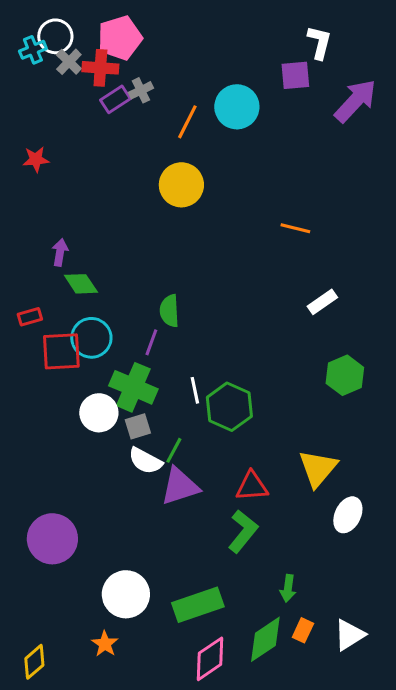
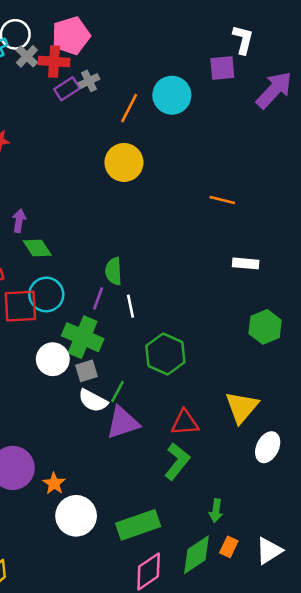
white rectangle: (322, 302) -> (246, 263), turned 40
white line: (195, 390) -> (130, 306), moved
orange star: (105, 644) -> (54, 483), moved

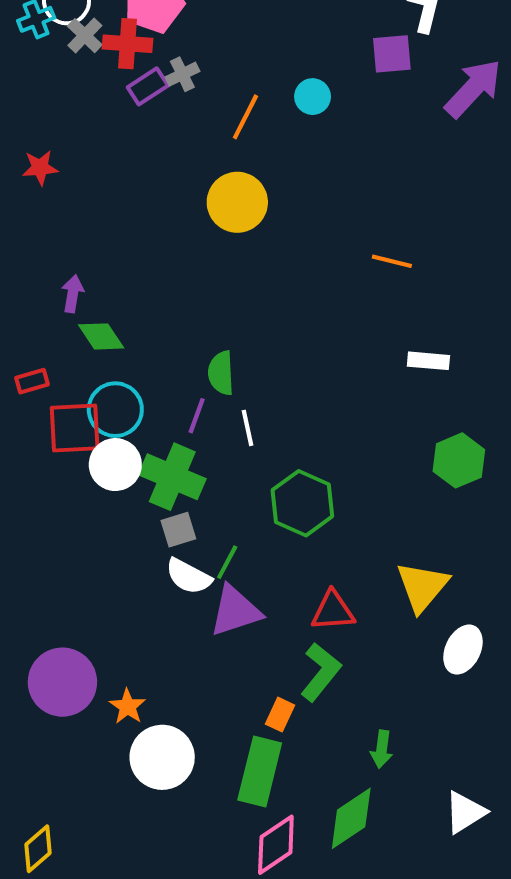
cyan circle: (172, 95) -> (313, 97), size x0.6
white circle: (53, 359) -> (115, 465), moved
green rectangle: (138, 525) -> (260, 772), turned -57
orange rectangle: (229, 547) -> (280, 715), moved

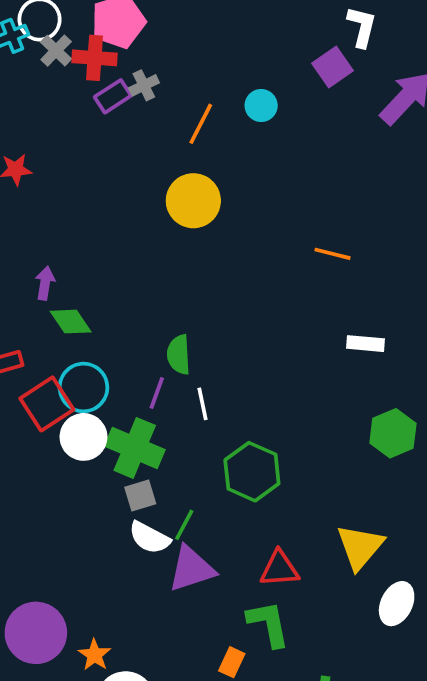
purple square: (392, 54) -> (333, 67), turned -30
red square: (75, 428) -> (47, 404), turned -30
green L-shape: (321, 672) -> (268, 624), turned -50

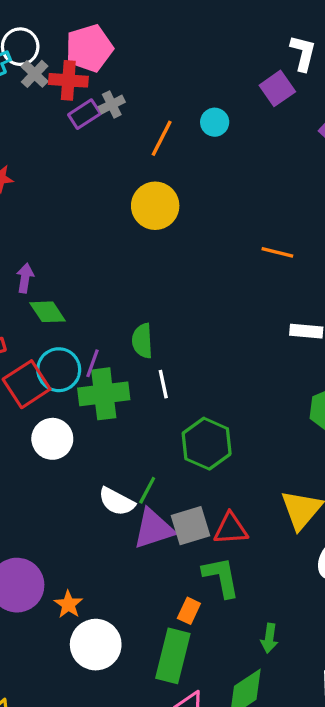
purple line: (157, 393) -> (92, 363), moved
white circle: (83, 437) -> (52, 439), moved
green cross: (135, 448) -> (104, 394), moved, turned -30
gray square: (140, 496) -> (191, 526), moved, size x1.4

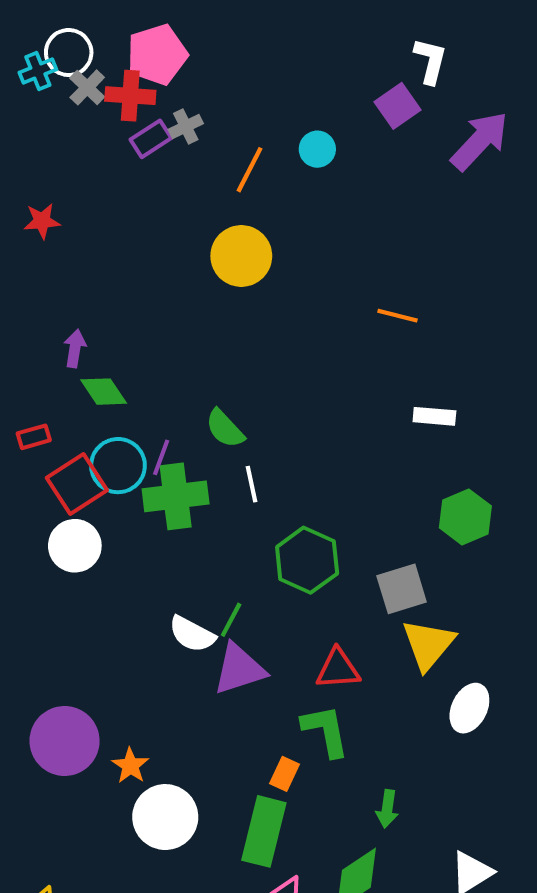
green semicircle: (142, 341) -> (225, 429), turned -40
white circle: (52, 439) -> (75, 546), moved
gray square: (191, 526) -> (402, 589), moved

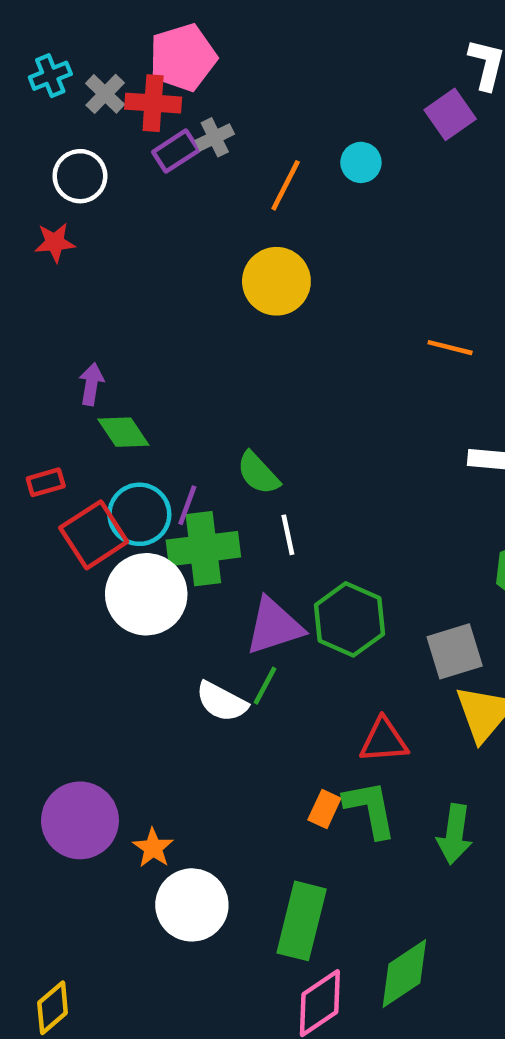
white circle: (69, 53) -> (80, 176), moved
white circle: (75, 546) -> (146, 594), moved, size x1.4
purple triangle: (239, 669) -> (274, 626), moved
orange rectangle: (284, 774) -> (324, 809), moved
green arrow: (387, 809) -> (455, 834), moved, size x1.4

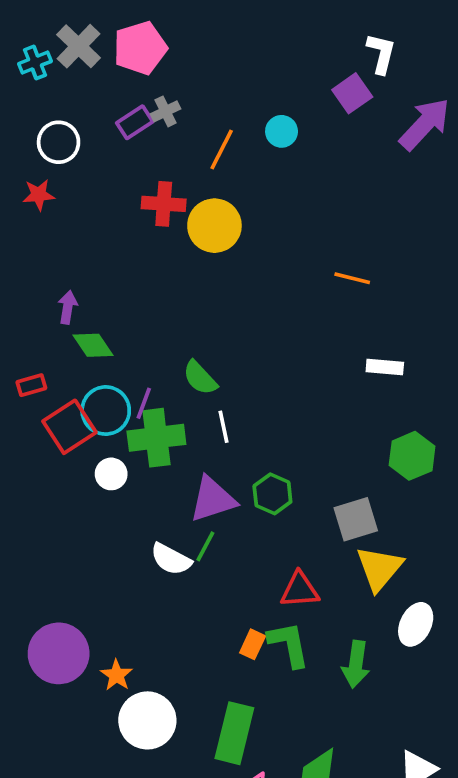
gray cross: (105, 94) -> (78, 46), moved, size x1.4
red cross: (153, 103) -> (164, 204), moved
white circle: (146, 594) -> (111, 474), size x0.5
green hexagon: (350, 619) -> (272, 494), size x0.7

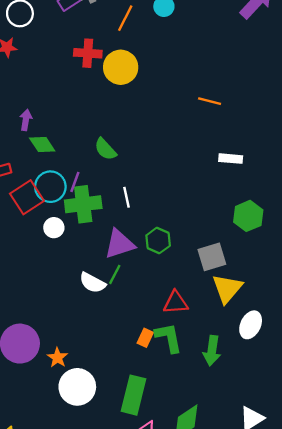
green semicircle: (200, 378) -> (105, 149), moved

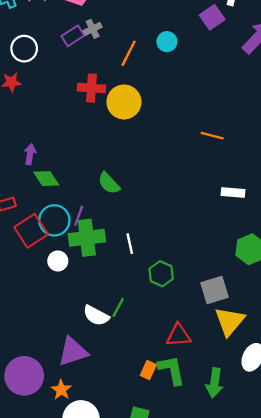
white line: (126, 197) -> (130, 244), moved
purple triangle: (119, 244) -> (73, 351), moved

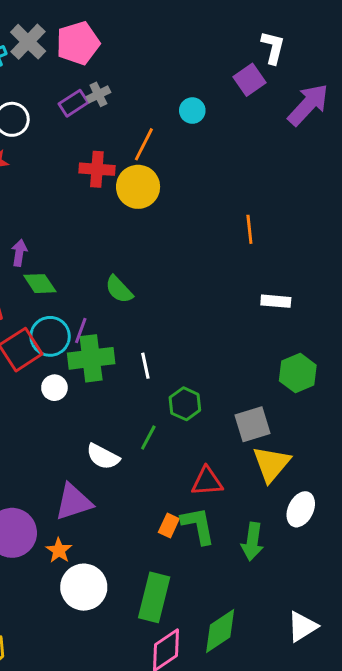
orange line: (129, 53) -> (144, 144), moved
orange line: (212, 136) -> (249, 229), turned 70
green line: (118, 307) -> (148, 438), moved

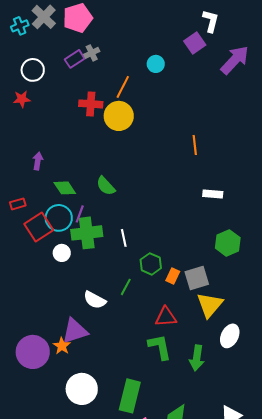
green diamond: (40, 284) -> (65, 188), moved
orange rectangle: (169, 525) -> (173, 276), moved
orange star: (59, 550) -> (62, 346), moved

